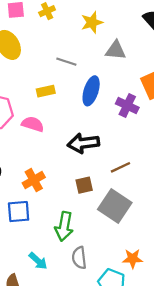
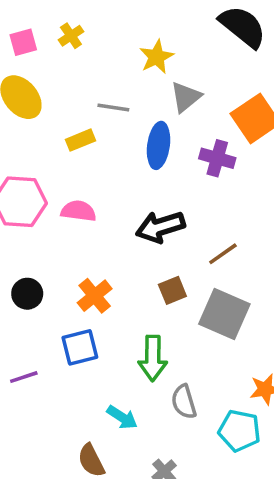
yellow star: (92, 22) -> (156, 57), moved
gray triangle: (116, 50) -> (186, 97), moved, turned -35
yellow rectangle: (46, 91) -> (80, 140), moved

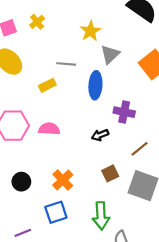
purple cross: (217, 158) -> (124, 112), moved
black arrow: (160, 227) -> (100, 135), size x0.6

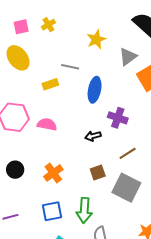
gray triangle: (110, 54) -> (128, 57), moved
blue square: (56, 212) -> (52, 211), moved

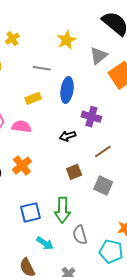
yellow cross: (48, 25) -> (12, 39), moved
yellow rectangle: (50, 84) -> (33, 98), moved
orange cross: (53, 173) -> (22, 166), moved
gray square: (126, 188) -> (103, 186), size x0.7

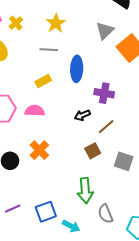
yellow star: (66, 40) -> (56, 23), moved
brown line: (103, 152) -> (106, 127), moved
blue square: (31, 212) -> (46, 212), moved

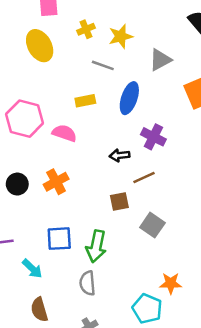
yellow cross: (16, 23) -> (86, 29), moved
gray triangle: (105, 31) -> (160, 60), moved
blue square: (46, 212) -> (59, 239), moved
gray semicircle: (105, 214) -> (87, 283), moved
cyan arrow: (71, 226) -> (32, 269), moved

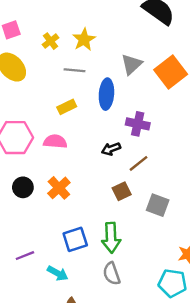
gray triangle: (160, 60) -> (132, 64), moved
black circle: (17, 184) -> (23, 187), moved

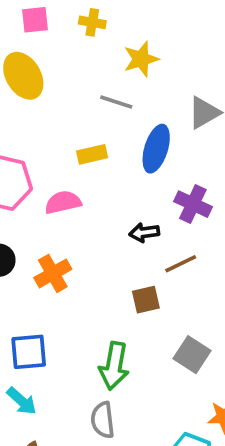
yellow cross: (50, 41) -> (92, 22), moved, turned 35
pink semicircle: (55, 141) -> (63, 202), turned -30
gray square: (158, 205) -> (192, 355), moved
blue square: (75, 239) -> (29, 352), moved

